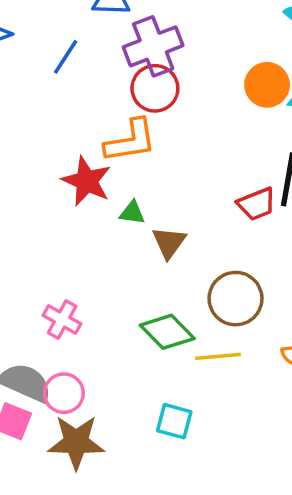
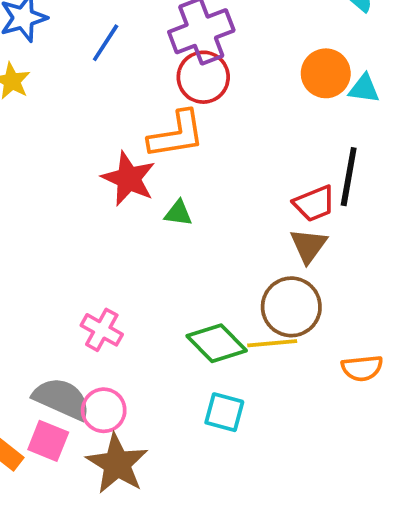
brown triangle: (169, 242) -> (309, 246), moved
yellow line: (218, 356) -> (272, 343), moved
cyan square: (174, 421) -> (224, 412), moved
brown star: (76, 442) -> (117, 464), turned 30

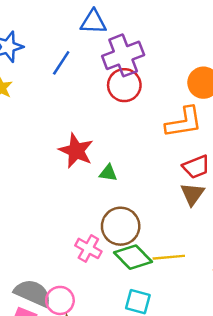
orange L-shape: (176, 135) -> (184, 122), moved
brown circle: (291, 307) -> (121, 226), moved
pink cross: (102, 330) -> (88, 248), moved

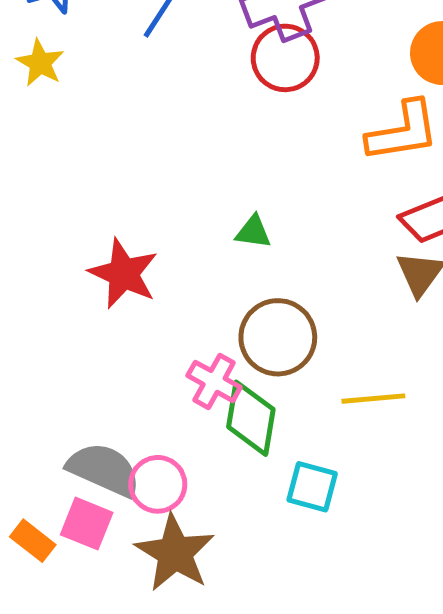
red star: (76, 151) -> (123, 274), moved
green diamond: (133, 257) -> (251, 418), moved, turned 54

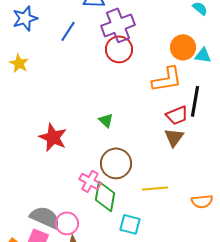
yellow star: (40, 63) -> (19, 63), moved
green triangle: (253, 232) -> (106, 120), turned 35

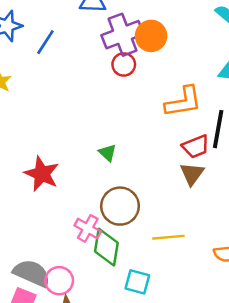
blue line: (68, 31) -> (45, 42), moved
orange circle: (183, 47) -> (151, 36), moved
red circle: (119, 49) -> (124, 64), size x0.7

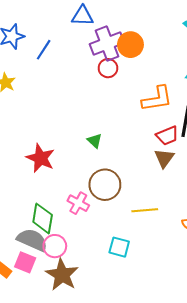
green diamond: (106, 247) -> (43, 218), moved

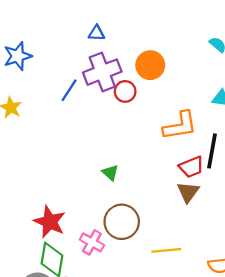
blue triangle: (82, 16) -> (97, 33), size x0.7
purple cross: (107, 44) -> (102, 72), moved
blue line: (44, 50) -> (69, 90), moved
red star: (40, 158) -> (50, 222), moved

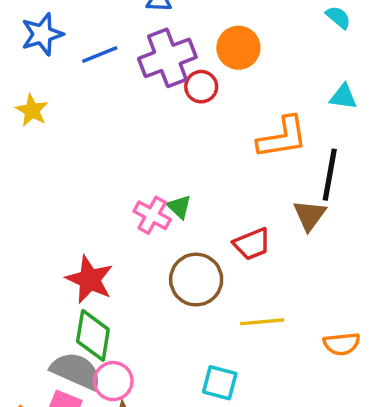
blue line: (69, 90) -> (100, 54), moved, turned 35
red trapezoid: (191, 167) -> (252, 244), moved
brown triangle: (188, 192) -> (309, 215), moved
pink cross: (92, 242) -> (152, 215), moved

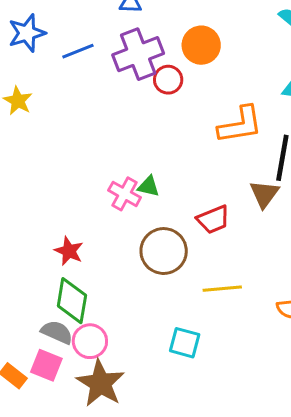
green triangle: (179, 207) -> (149, 186), turned -30
red star: (90, 280) -> (69, 251), size x0.7
gray semicircle: (76, 371) -> (57, 332), size x0.7

